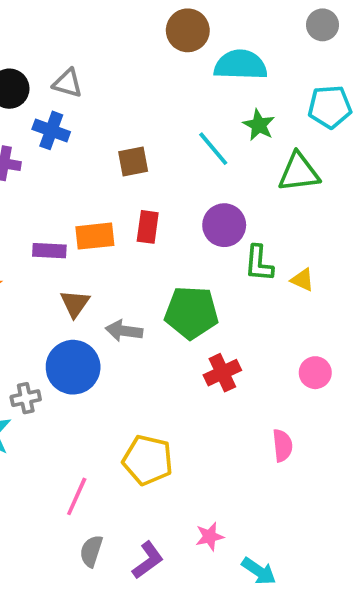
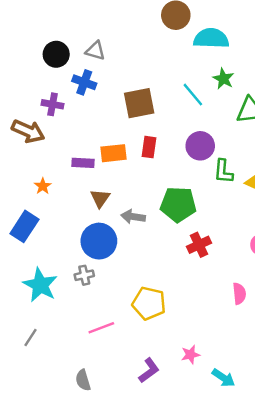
brown square: (133, 161) -> (139, 103), size x1.5
gray cross: (26, 398) -> (84, 275), moved
pink line: (77, 496) -> (101, 328), turned 45
gray semicircle: (91, 551) -> (83, 380), moved, turned -35

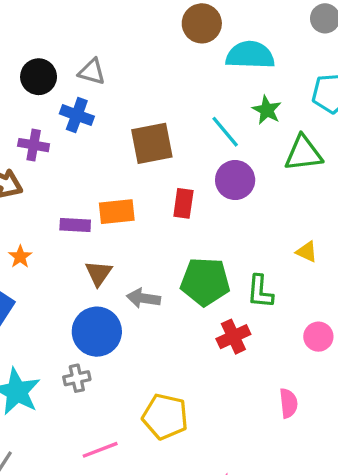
purple circle: (200, 146) -> (235, 180), moved
red rectangle: (149, 147) -> (183, 203), moved
green L-shape: (223, 171) -> (260, 292), moved

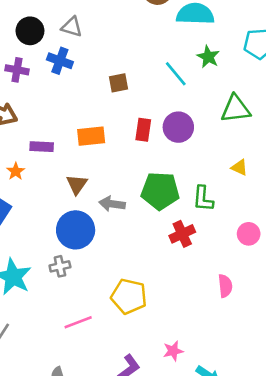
brown square: (152, 143) -> (118, 83), size x0.6
purple cross: (34, 145) -> (17, 70), moved
green triangle: (303, 153) -> (236, 109), moved
purple circle: (235, 180) -> (178, 127), moved
purple rectangle: (75, 225) -> (42, 147), moved

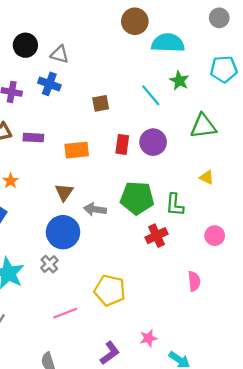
black circle: (30, 31) -> (25, 45), moved
purple rectangle: (42, 147) -> (33, 138), moved
gray cross: (60, 266) -> (49, 264), turned -30

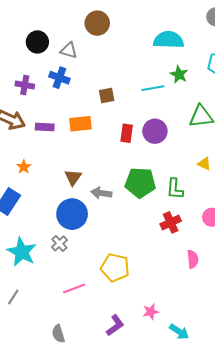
brown circle: (135, 21) -> (97, 23), moved
cyan line: (151, 95) -> (153, 88), turned -60
orange rectangle: (77, 150) -> (80, 124), moved
red cross: (157, 236) -> (171, 222), moved

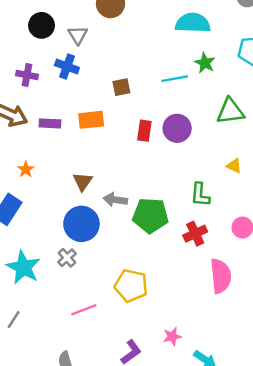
gray triangle: (69, 50) -> (78, 35), turned 42
green pentagon: (140, 183) -> (150, 215), moved
pink semicircle: (193, 259) -> (221, 276), size x1.6

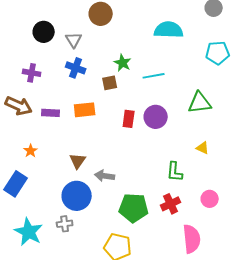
green star: (205, 63) -> (123, 63), moved
blue cross: (67, 67) -> (76, 68), moved
green pentagon: (150, 215) -> (134, 208), moved
gray cross: (67, 258) -> (65, 224), turned 35

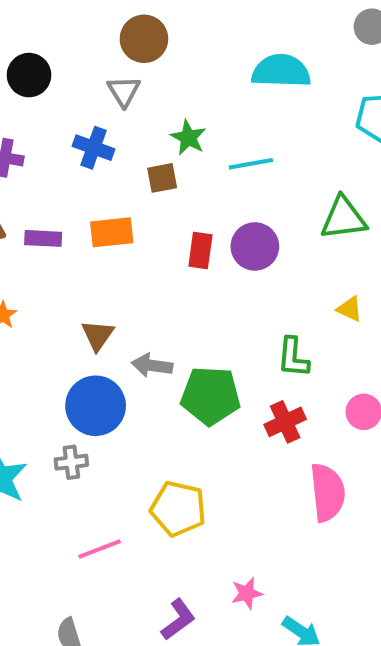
gray triangle: (74, 40) -> (124, 91), moved
green pentagon: (134, 208) -> (211, 396), moved

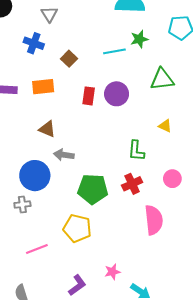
green star: (188, 138) -> (139, 39), moved, turned 30
brown square: (162, 178) -> (69, 59), turned -35
brown triangle: (98, 335) -> (47, 129), moved, turned -42
green pentagon: (211, 396) -> (93, 189), moved

